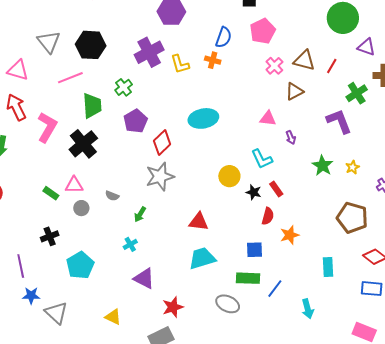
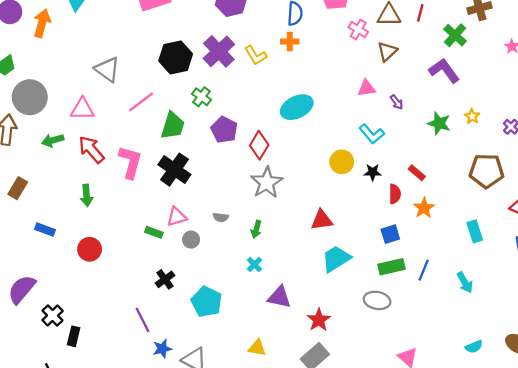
black hexagon: (91, 45) -> (176, 57), moved
green trapezoid: (92, 106) -> (173, 126), turned 36
red rectangle: (276, 189) -> (417, 173), moved

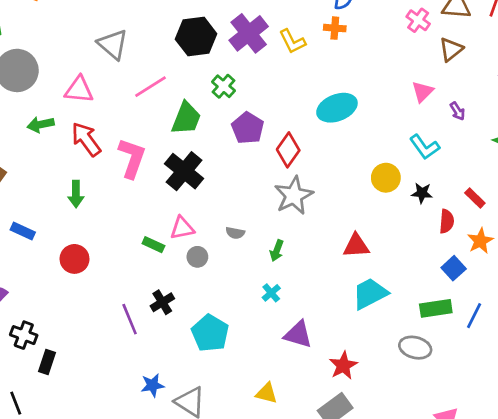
pink triangle: (366, 88) -> (423, 92), turned -42
blue square: (390, 234) -> (454, 268), moved, turned -30
black cross: (53, 316) -> (24, 335), turned -30
purple line: (142, 320) -> (130, 319), moved

